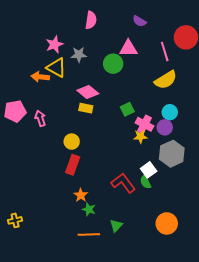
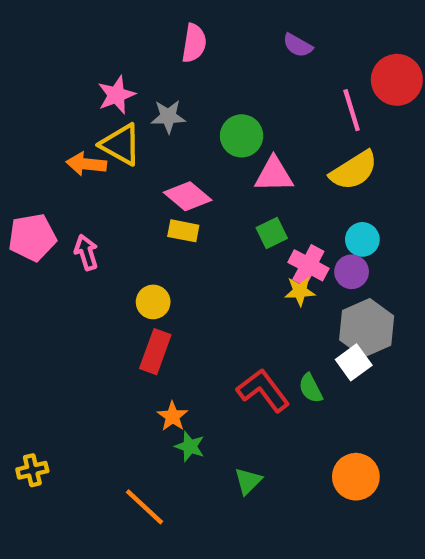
pink triangle: (128, 48) -> (274, 175), moved
white square: (149, 170) -> (354, 362), moved
orange line: (89, 235) -> (144, 507), moved, turned 45

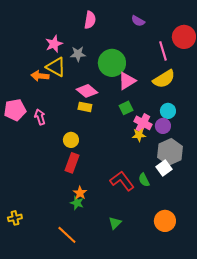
green circle: (242, 136) -> (112, 63), size x1.4
pink triangle: (274, 175) -> (127, 81), turned -30
green star: (190, 446) -> (77, 203), moved

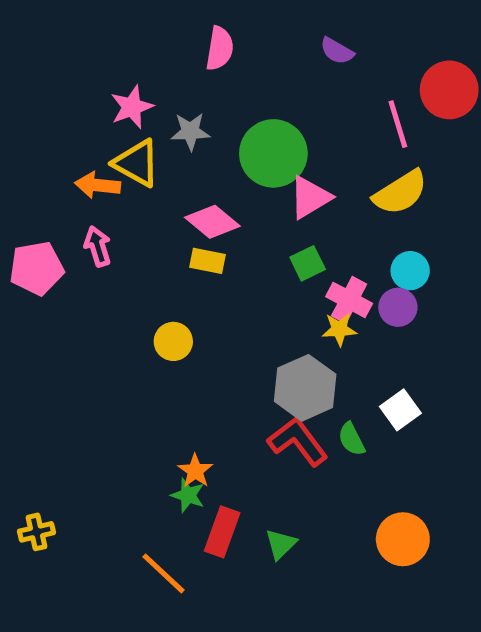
pink arrow: (40, 117) -> (98, 246), moved
gray hexagon: (170, 152) -> (305, 388), moved
red rectangle: (72, 163) -> (222, 532), moved

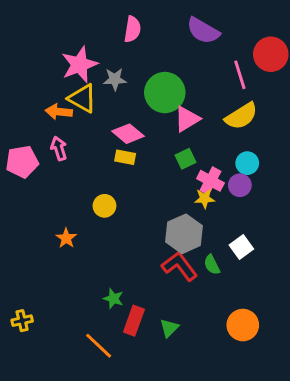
purple semicircle: (337, 51) -> (203, 31), size x1.6
pink star: (132, 107) -> (79, 65), size x1.4
orange star: (195, 471) -> (66, 238), moved

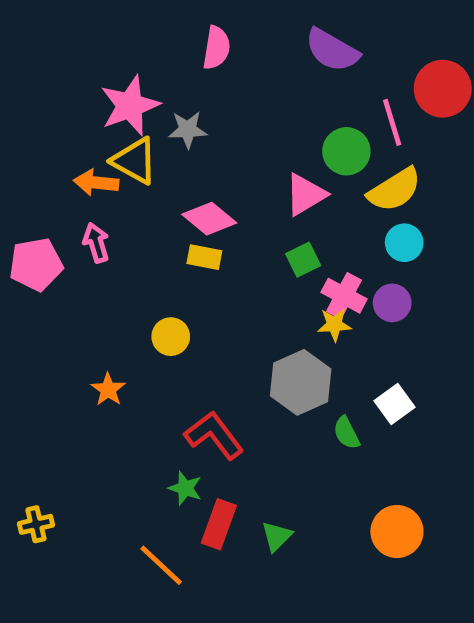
green circle: (165, 93) -> (346, 151), moved, size x0.7
cyan circle: (247, 163) -> (404, 243), moved
red L-shape: (180, 266) -> (214, 435), moved

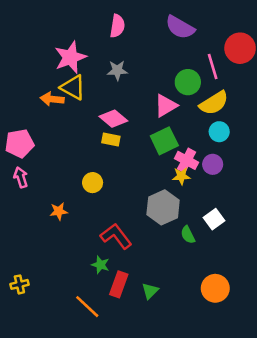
gray star: (188, 130) -> (117, 70), moved
pink arrow: (96, 243) -> (21, 177), moved
green square: (303, 260) -> (164, 141), size x1.5
orange star: (108, 390) -> (59, 211), turned 30

